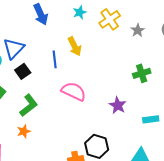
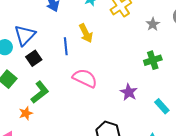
gray star: (138, 30) -> (153, 24), moved
cyan rectangle: (151, 119) -> (162, 106), turned 56
orange star: (24, 131) -> (26, 113), moved

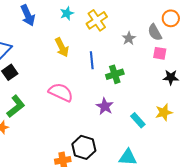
blue line: (66, 46) -> (92, 60), moved
green cross: (153, 60) -> (115, 74), moved

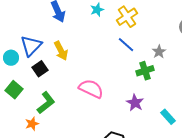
gray star: (129, 38) -> (159, 52), moved
yellow arrow: (62, 47) -> (61, 51), moved
blue line: (92, 60) -> (126, 45), moved, turned -42

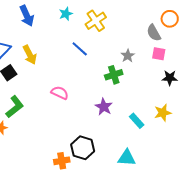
blue line: (126, 45) -> (80, 49), moved
pink semicircle: (91, 89) -> (60, 93), size x0.7

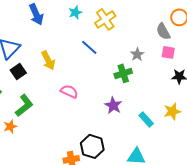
yellow arrow: (30, 55) -> (48, 60), moved

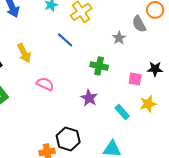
pink square: (168, 52) -> (135, 79), moved
gray star: (137, 54) -> (119, 38), moved
green cross: (123, 73) -> (99, 66), turned 30

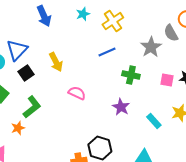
gray star: (119, 38) -> (151, 47), size x1.5
blue line: (65, 40) -> (107, 52), moved, turned -66
pink square: (135, 79) -> (167, 80), moved

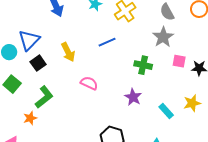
gray semicircle: (171, 33) -> (167, 12), moved
blue line: (107, 52) -> (107, 42), moved
pink square: (167, 80) -> (179, 61), moved

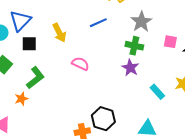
gray star: (163, 37) -> (141, 22), moved
black square: (38, 63) -> (29, 44), turned 35
purple star: (133, 97) -> (130, 68), moved

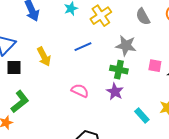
gray star: (141, 22) -> (126, 46), turned -30
pink semicircle: (80, 64) -> (80, 91), moved

